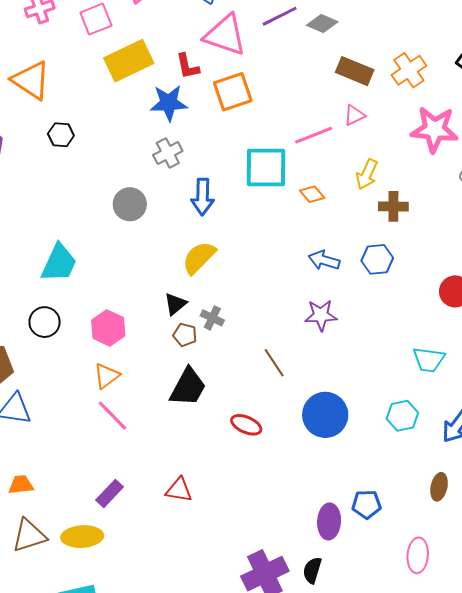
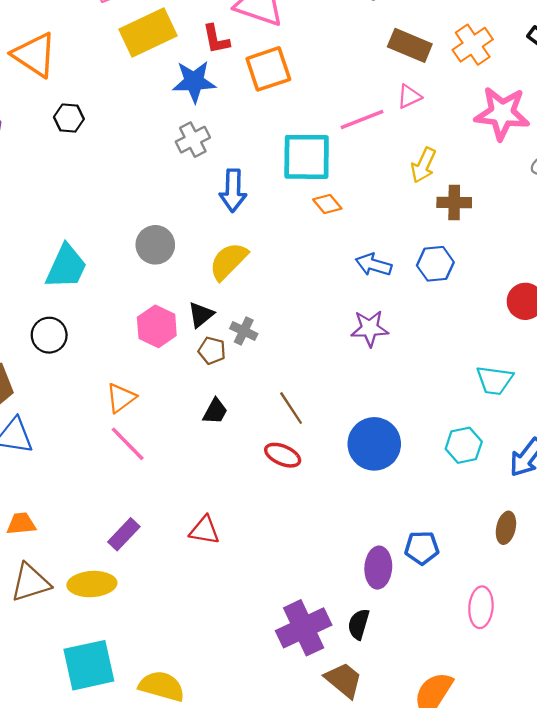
orange diamond: (312, 194) -> (327, 204), moved
gray circle: (130, 204) -> (155, 245), moved
pink hexagon: (108, 328) -> (157, 326), moved
brown line: (274, 363) -> (291, 408), moved
black trapezoid: (188, 387) -> (215, 411), size x0.6

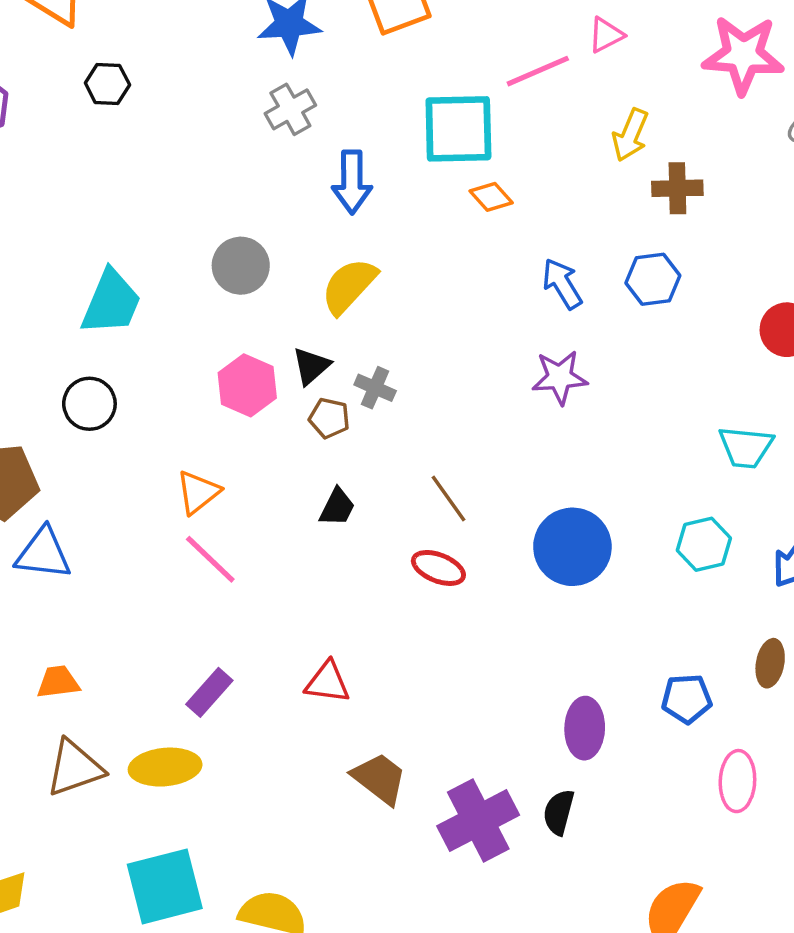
blue arrow: (374, 265) -> (562, 284), turned 44
blue pentagon: (422, 548) -> (687, 699), moved
brown trapezoid: (344, 680) -> (379, 778), moved

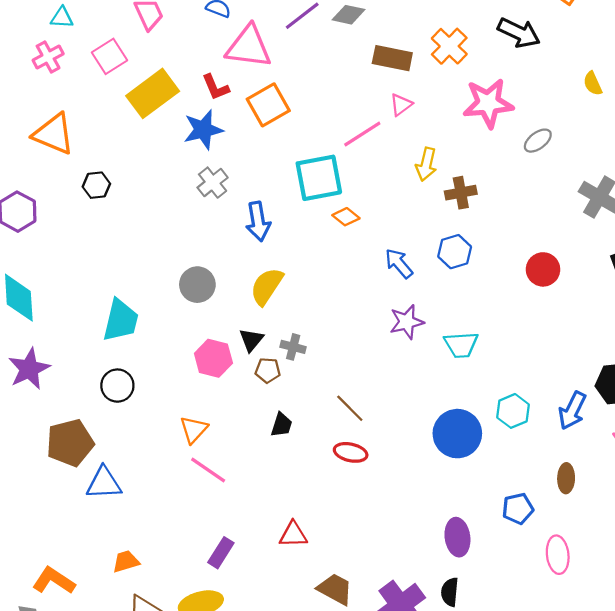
cyan trapezoid: (746, 447) -> (461, 345), moved
blue circle: (572, 547) -> (457, 434), moved

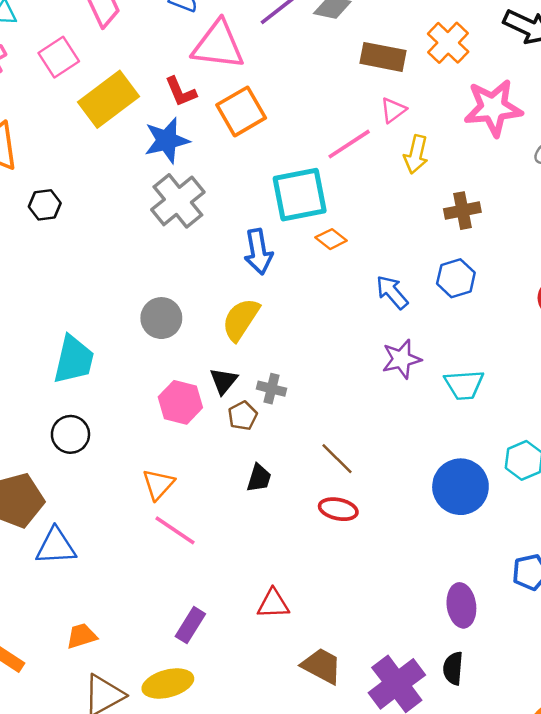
yellow arrow: (426, 164) -> (416, 154), moved
gray cross: (213, 183) -> (178, 201), size x1.5
blue arrow: (258, 221) -> (258, 252), moved
brown pentagon: (268, 370) -> (243, 416), turned -30

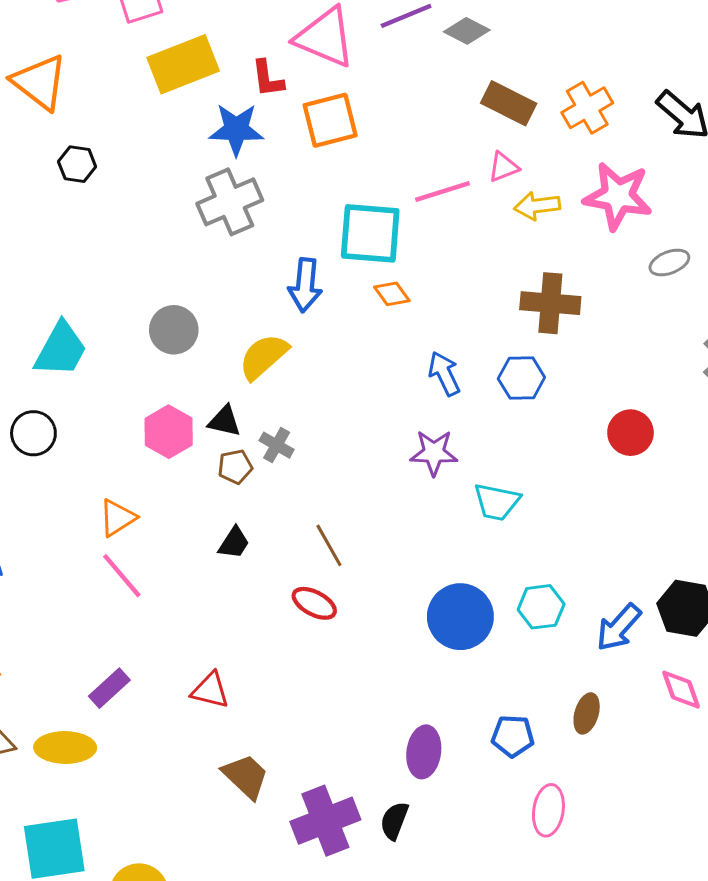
yellow arrow: (416, 154) -> (537, 206), moved, turned 54
brown cross: (462, 211) -> (550, 303), size x1.4
black triangle: (224, 381) -> (224, 421), turned 48

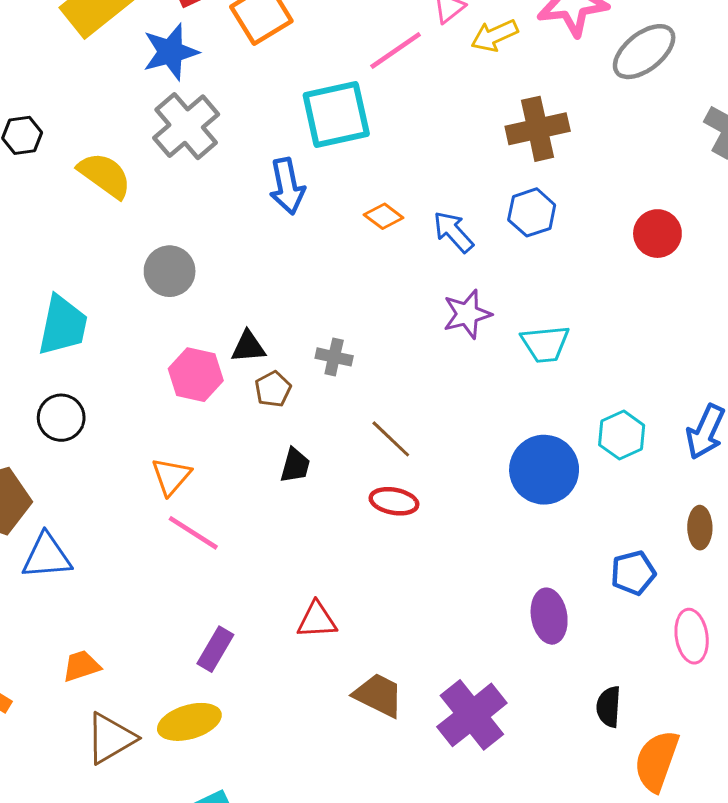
gray ellipse: (669, 262) -> (644, 52), size x1.6
orange diamond: (392, 294) -> (384, 216), moved
yellow semicircle: (264, 357) -> (105, 175), moved, turned 94
gray cross: (277, 445) -> (334, 357), moved
black semicircle: (394, 821) -> (609, 707), moved

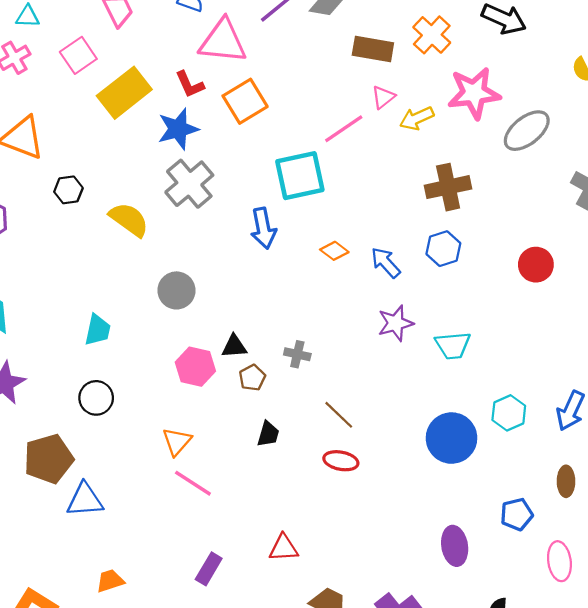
cyan trapezoid: (63, 325) -> (98, 330), size x0.7

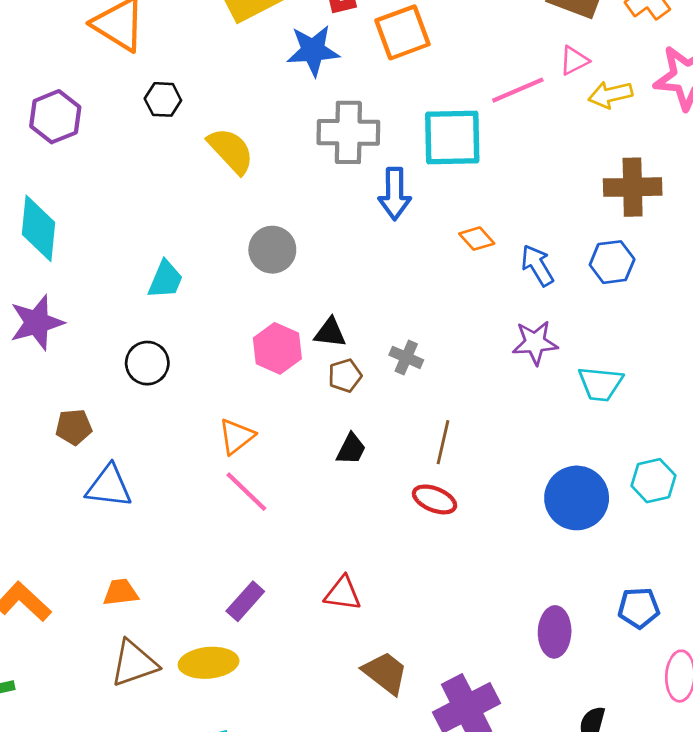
gray cross: (189, 184) -> (348, 132), moved, turned 30
brown line: (339, 415) -> (443, 442), turned 48
brown pentagon: (49, 459) -> (74, 427), size x0.6

